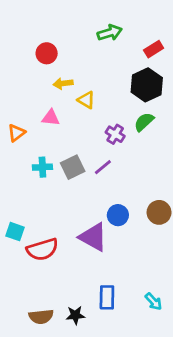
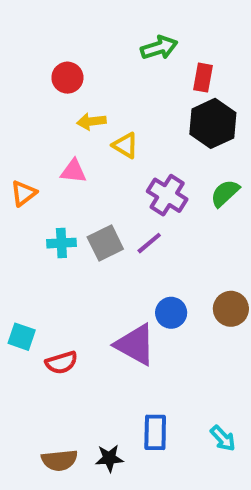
red rectangle: (154, 49) -> (203, 78), moved, turned -48
green semicircle: (144, 122) -> (225, 193), moved
purple cross: (115, 134) -> (167, 195), size x1.4
red semicircle: (42, 249) -> (61, 363), size x0.7

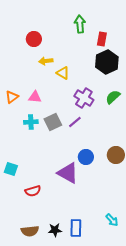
green arrow: (159, 48) -> (80, 24), turned -78
pink triangle: (73, 171) -> (35, 97), moved
red semicircle: (61, 363) -> (33, 191), moved
blue rectangle: (155, 432) -> (76, 228), moved

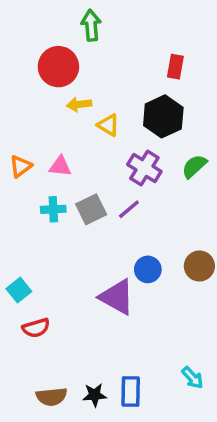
green arrow: (80, 24) -> (91, 25), moved
red circle: (34, 39) -> (58, 67), size x1.5
black hexagon: (107, 62) -> (163, 116), moved
cyan square: (11, 169) -> (19, 290), turned 32
red semicircle: (33, 191) -> (36, 328), moved

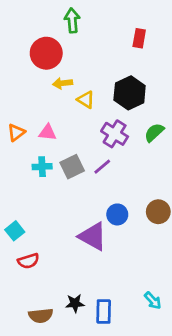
red rectangle: (175, 67) -> (139, 38), moved
black star: (95, 395) -> (75, 303), moved

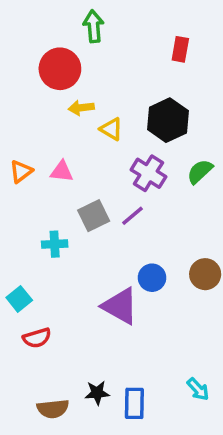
cyan cross: (42, 167) -> (55, 244), moved

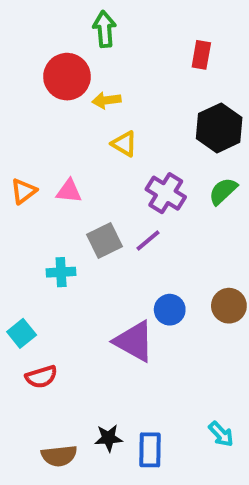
yellow arrow: (81, 108) -> (106, 100), moved
black hexagon: (168, 120) -> (219, 128), moved

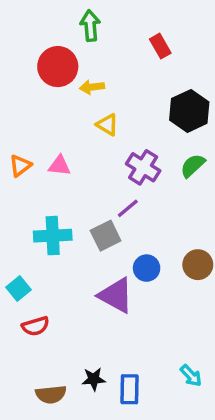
red rectangle: (201, 55) -> (160, 46), moved, turned -40
gray square: (105, 241) -> (106, 236), moved
cyan cross: (61, 272) -> (53, 236), size x1.5

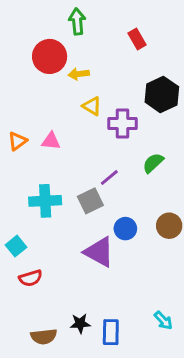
green semicircle: (193, 166) -> (153, 163), moved
purple cross: (143, 167) -> (122, 124), moved, turned -32

